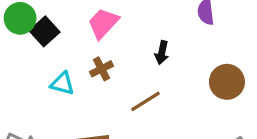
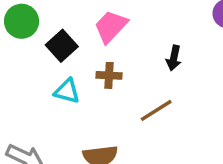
black square: (45, 31) -> (62, 46), moved
brown cross: (102, 69) -> (109, 75), turned 30

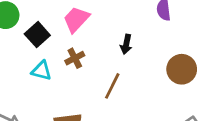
brown cross: (109, 75) -> (75, 58), turned -30
brown line: (156, 110) -> (112, 86), turned -32

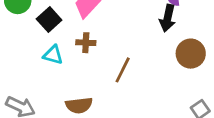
black arrow: (126, 44) -> (168, 18), moved, size x1.4
brown cross: (75, 58) -> (86, 43), turned 30

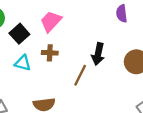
black arrow: (168, 18) -> (98, 54), moved

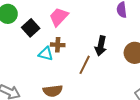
cyan triangle: (23, 63) -> (46, 54), moved

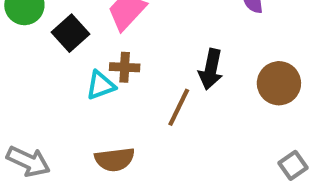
cyan triangle: (46, 54) -> (101, 85), turned -35

